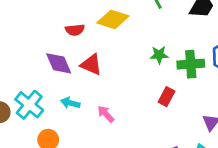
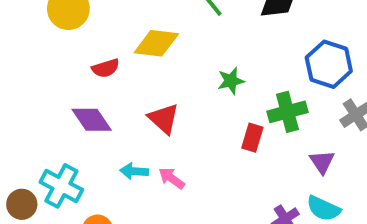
green cross: (191, 64) -> (287, 112), moved
red triangle: (91, 65) -> (164, 119), moved, turned 30
cyan arrow: (70, 103) -> (134, 171), moved

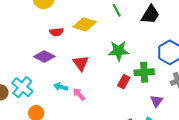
green star: (231, 81) -> (119, 51), size x1.5
purple diamond: (92, 120) -> (44, 57), turned -40

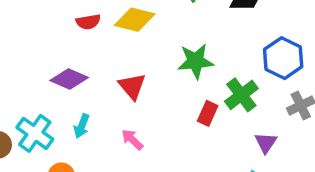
red semicircle: (56, 32) -> (88, 22), moved
green cross: (144, 72) -> (241, 95), turned -30
cyan arrow: (61, 87) -> (82, 126), moved, turned -80

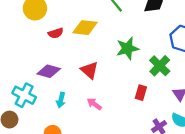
red rectangle: (208, 113) -> (141, 93), moved
cyan cross: (35, 133) -> (24, 95), moved

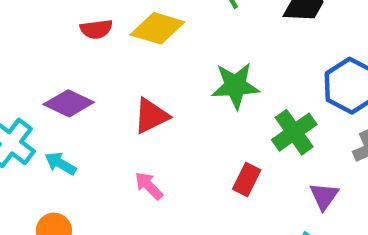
red triangle: (89, 70) -> (151, 116), turned 42
cyan arrow: (61, 100) -> (61, 164), moved, turned 96

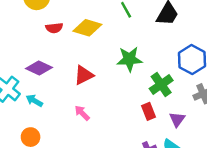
red rectangle: (247, 180) -> (148, 111), moved, turned -49

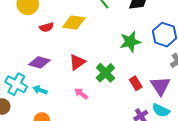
green star: (129, 59) -> (130, 42), moved
green cross: (161, 85) -> (105, 73), moved
purple triangle: (177, 119) -> (160, 86), size x1.5

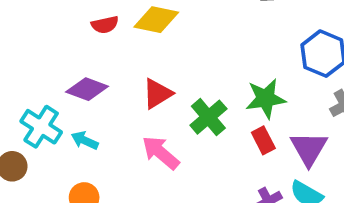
green star: (130, 42) -> (266, 99), moved
pink arrow: (81, 94) -> (161, 153), size x1.5

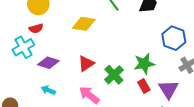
red semicircle: (105, 25) -> (36, 28), moved
cyan cross: (41, 127) -> (23, 47), moved, turned 30

